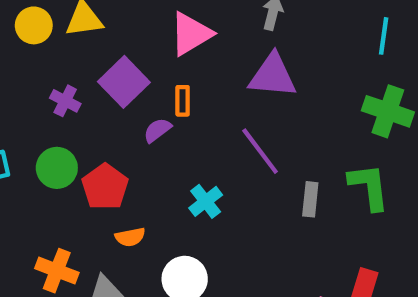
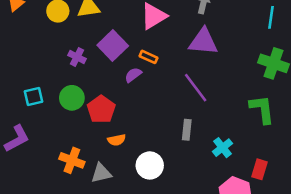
orange rectangle: (183, 101) -> (148, 57), turned -66
gray rectangle: (310, 199) -> (187, 130), moved
cyan cross: (206, 201) -> (222, 148), moved

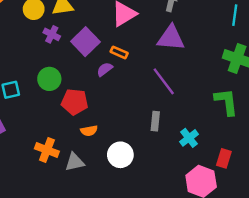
purple cross: (77, 57) -> (52, 34), moved
green circle: (72, 98) -> (49, 79), moved
red pentagon: (101, 109) -> (75, 102), turned -30

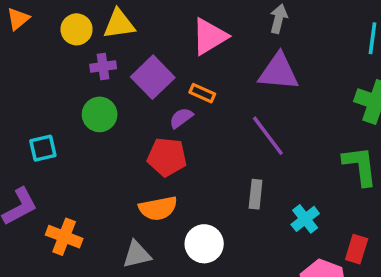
purple cross: (52, 34) -> (103, 67), turned -35
green circle: (49, 79) -> (100, 114), moved
red pentagon: (75, 102) -> (167, 157), moved
orange semicircle: (89, 131) -> (158, 208), size x1.5
orange cross: (47, 150) -> (64, 237), moved

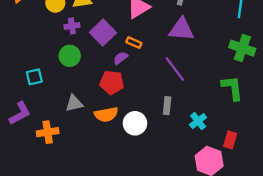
orange cross: (64, 237) -> (48, 132), turned -30
white circle: (204, 244) -> (135, 123), moved
gray triangle: (137, 254) -> (74, 103), moved

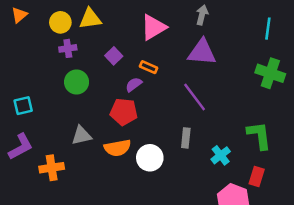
purple cross: (72, 26) -> (68, 48), moved
purple square: (103, 33) -> (114, 56), size x0.6
cyan square: (34, 77) -> (23, 106), moved
green L-shape: (232, 88) -> (259, 135), moved

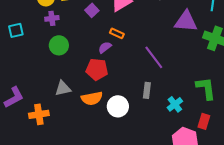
purple triangle: (202, 52) -> (186, 21), moved
purple square: (114, 56) -> (92, 10), moved
cyan square: (23, 106) -> (16, 30), moved

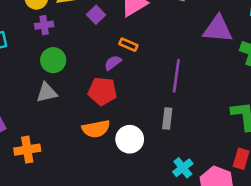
purple line: (154, 57) -> (176, 76), turned 45
gray triangle: (63, 88) -> (47, 93), moved
cyan cross: (175, 104) -> (183, 168), moved

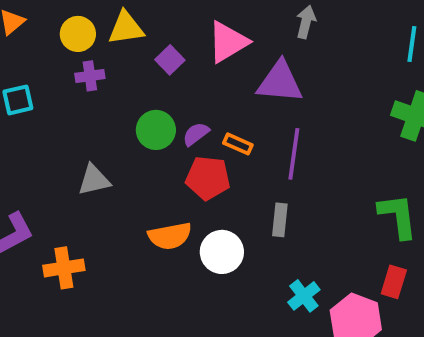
purple triangle: (218, 29) -> (280, 82), moved
orange rectangle: (128, 45) -> (238, 144), moved
green circle: (53, 60) -> (156, 130), moved
red pentagon: (102, 91) -> (208, 178), moved

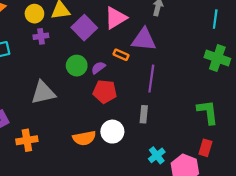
purple square: (170, 60) -> (84, 28), size x1.6
orange rectangle: (238, 144) -> (121, 55), moved
gray triangle: (94, 180) -> (43, 93), size x1.4
orange semicircle: (170, 236) -> (84, 138), moved

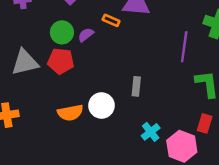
purple line: (151, 79) -> (184, 47), moved
red pentagon: (105, 92) -> (61, 61), moved

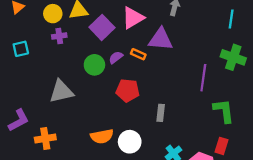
purple semicircle: (86, 35) -> (116, 57), moved
red pentagon: (61, 61) -> (128, 90), moved
white circle: (101, 105) -> (130, 142), moved

